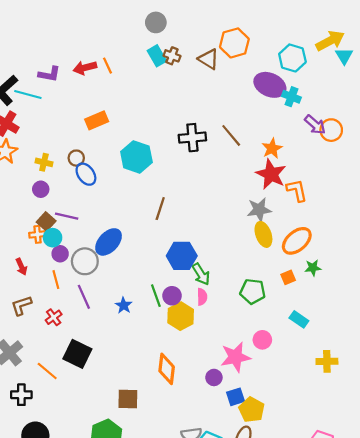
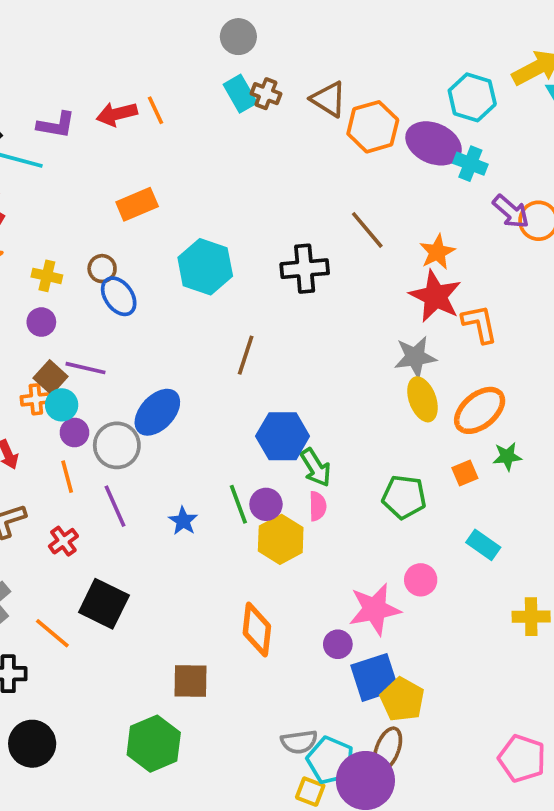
orange hexagon: (234, 43) -> (373, 127), moved
black cross: (192, 138) -> (305, 269), moved
blue square: (235, 397) -> (375, 677), size x1.5

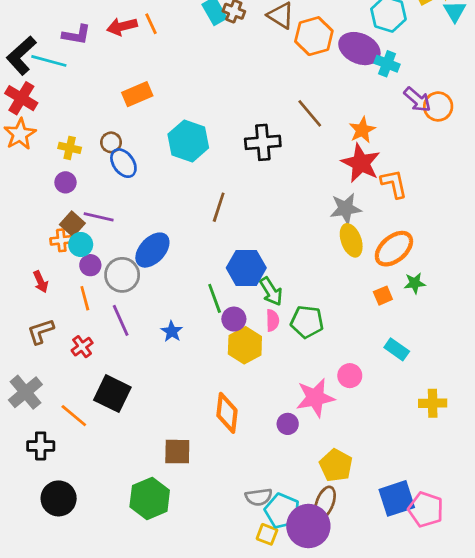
green pentagon: (404, 497) -> (307, 322), moved
green line: (238, 504) -> (215, 298), moved
blue square: (375, 677) -> (397, 498), moved

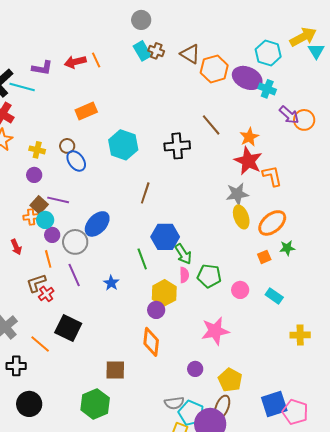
purple circle: (234, 319) -> (156, 310), moved
brown L-shape: (41, 331) -> (36, 283), moved
pink circle: (350, 376) -> (240, 290), moved
purple circle: (288, 424) -> (195, 369), moved

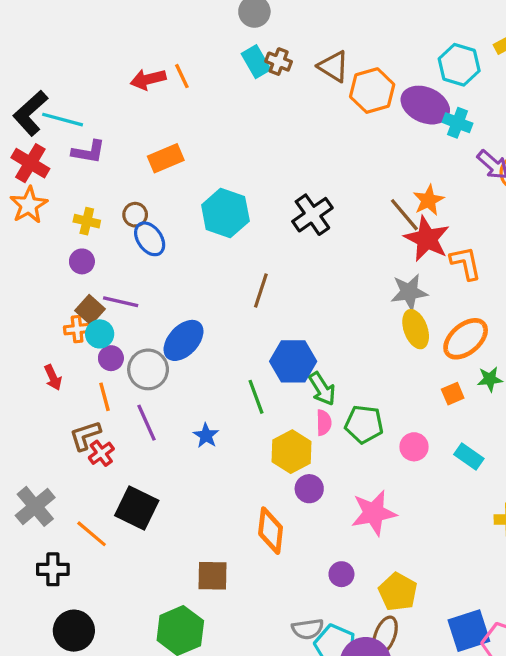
purple L-shape: (42, 68) -> (88, 152), moved
brown line: (211, 125) -> (404, 215), moved
black cross: (177, 146) -> (312, 215), turned -30
purple circle: (156, 310) -> (309, 489), moved

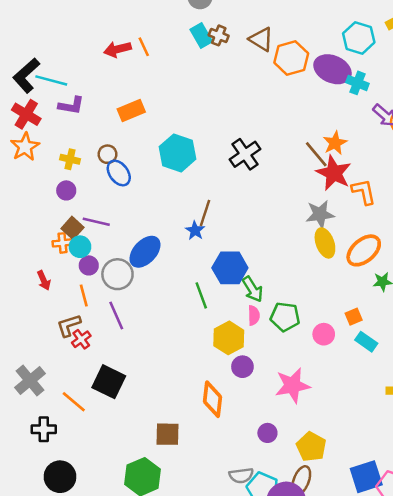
orange square: (453, 394) -> (354, 317), moved
blue star: (206, 436) -> (195, 230), moved

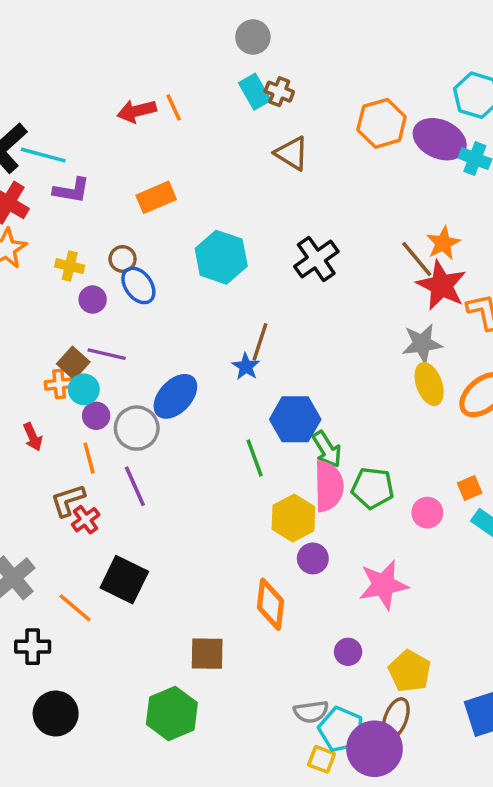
brown triangle: (261, 39) -> (292, 153), moved
purple circle: (66, 190) -> (93, 299), moved
pink semicircle: (254, 315) -> (329, 486), size x1.8

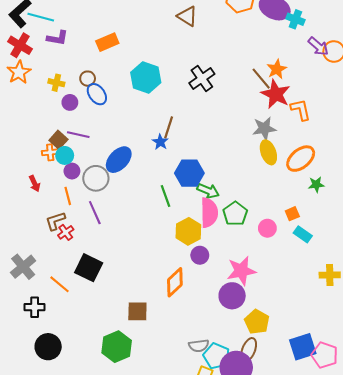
green arrow: (327, 449) -> (208, 191), turned -35
green pentagon: (373, 488) -> (235, 214), turned 30
orange diamond: (271, 604) -> (175, 282), turned 40
purple circle: (348, 652) -> (232, 296), moved, size x1.6

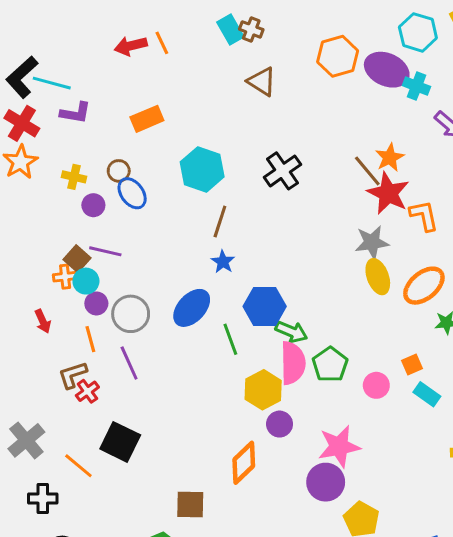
brown line: (169, 127) -> (220, 222), moved
blue ellipse: (119, 160) -> (192, 308), moved

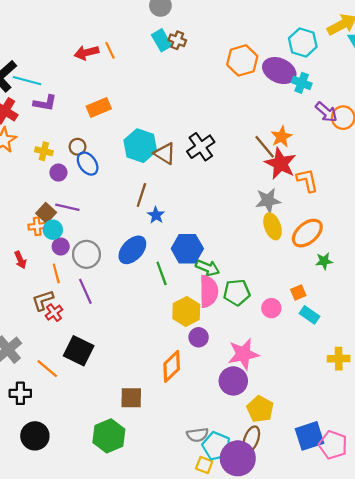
brown triangle: (262, 82) -> (165, 153), moved
brown line: (220, 222) -> (141, 195), moved
green pentagon: (330, 364) -> (237, 292), turned 30

